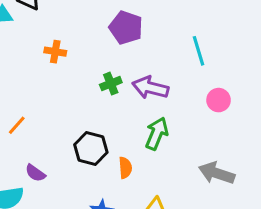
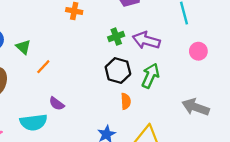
black hexagon: (91, 149) -> (118, 70), moved

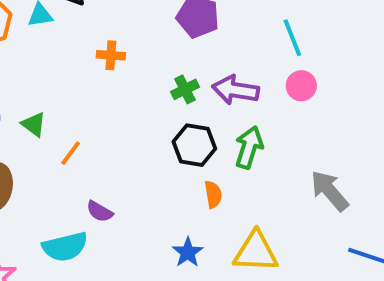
pink circle: (198, 51) -> (301, 86), moved
gray arrow: (196, 107) -> (329, 191), turned 36

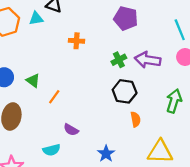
green arrow: (249, 147) -> (174, 101), moved
cyan semicircle: (65, 247) -> (52, 150), size x0.7
blue star: (188, 252) -> (106, 154), moved

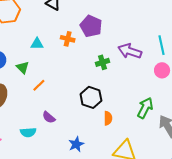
cyan triangle: (36, 18) -> (37, 44), moved
purple pentagon: (126, 18) -> (91, 26), moved
purple arrow: (148, 60) -> (130, 51), moved
black hexagon: (125, 91) -> (91, 97), moved

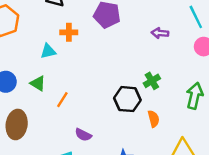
orange cross: (68, 39) -> (69, 32), moved
purple arrow: (130, 51) -> (160, 33), size x0.6
green cross: (102, 62) -> (152, 81), moved

